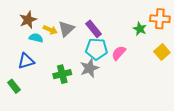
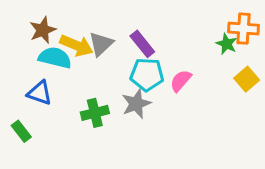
green star: (140, 29) -> (227, 44), moved
yellow arrow: (50, 30) -> (76, 45), size x1.5
cyan semicircle: (36, 38) -> (55, 58), size x1.5
blue triangle: (26, 61) -> (40, 93), turned 36

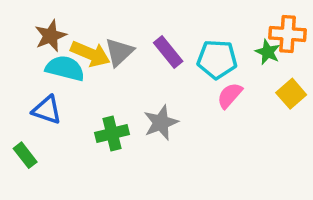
cyan pentagon: (147, 75) -> (217, 59), moved
pink semicircle: (181, 81) -> (230, 95), moved

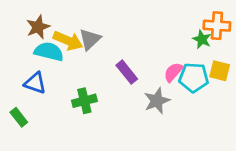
purple rectangle: (168, 52) -> (127, 72), moved
cyan pentagon: (217, 59) -> (194, 78), moved
yellow square: (291, 94) -> (220, 71), turned -35
gray star: (161, 123) -> (157, 101), moved

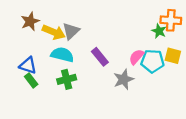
cyan semicircle: (49, 52) -> (62, 55), moved
green rectangle: (19, 117) -> (31, 80), moved

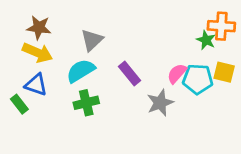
brown star: (30, 21) -> (39, 28), turned 30
yellow arrow: (54, 32) -> (37, 53), moved
cyan semicircle: (62, 55) -> (81, 71), turned -45
green rectangle: (31, 80) -> (19, 104), moved

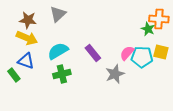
gray triangle: (92, 40) -> (58, 14), moved

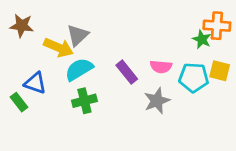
gray triangle: (58, 14) -> (78, 35), moved
brown star: (28, 20) -> (22, 26), moved
yellow arrow: (27, 38) -> (59, 48), moved
pink semicircle: (127, 53) -> (161, 67), moved, turned -126

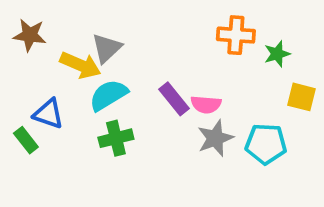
orange cross: (217, 26) -> (236, 35), moved
green star: (202, 39) -> (277, 54), turned 30
pink semicircle: (161, 67) -> (206, 104), moved
cyan pentagon: (194, 78) -> (266, 144), moved

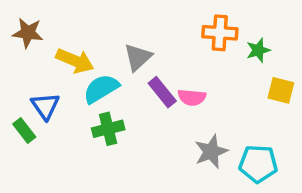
gray triangle: (107, 48) -> (138, 57), moved
blue triangle: (48, 114) -> (45, 106), turned 36
gray star: (215, 138) -> (211, 151), moved
cyan pentagon: (266, 144) -> (258, 164), moved

